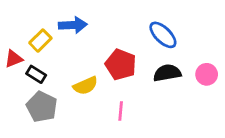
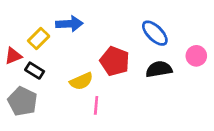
pink circle: (207, 74) -> (196, 56), moved
gray pentagon: (42, 107) -> (23, 101), moved
pink line: (121, 111) -> (96, 105), moved

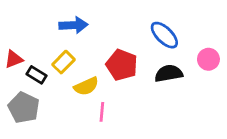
yellow rectangle: (39, 38) -> (63, 62), moved

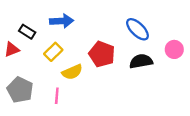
black rectangle: (36, 75) -> (27, 32), moved
pink line: (102, 112) -> (57, 96), moved

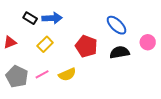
black rectangle: (27, 32) -> (30, 18), moved
yellow semicircle: (72, 72) -> (67, 74), moved
pink line: (57, 96) -> (42, 74), moved, turned 56

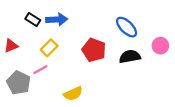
pink line: (42, 74) -> (40, 70), moved
yellow semicircle: (67, 74) -> (73, 94), moved

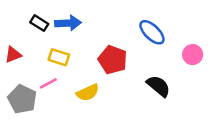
yellow rectangle: (49, 48) -> (59, 57), turned 63
black semicircle: (130, 57) -> (158, 86), moved, turned 50
yellow semicircle: (73, 94) -> (88, 93), moved

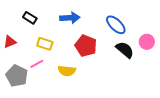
blue arrow: (68, 23) -> (70, 18), moved
black semicircle: (158, 86) -> (125, 50), moved
yellow semicircle: (88, 93) -> (67, 71), turned 30

